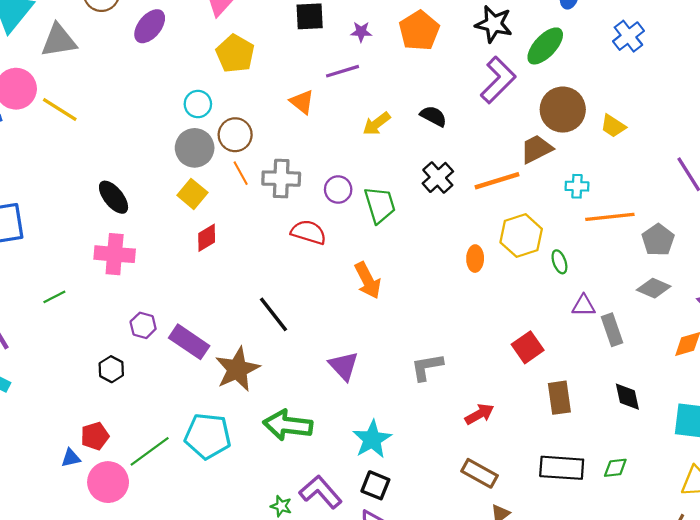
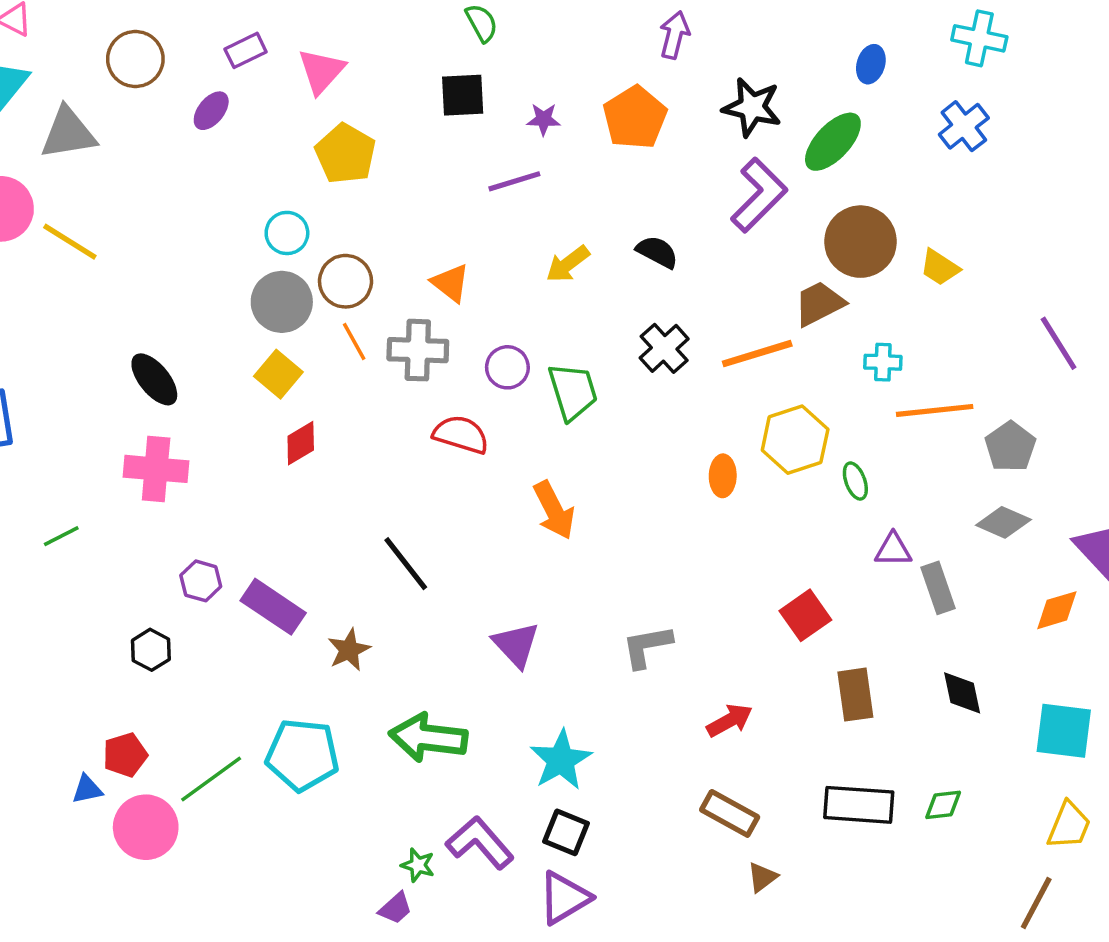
purple ellipse: (150, 26) -> (211, 111), size x0.7
orange triangle: (302, 102) -> (451, 283), moved
brown star: (237, 369) -> (349, 650), size x0.6

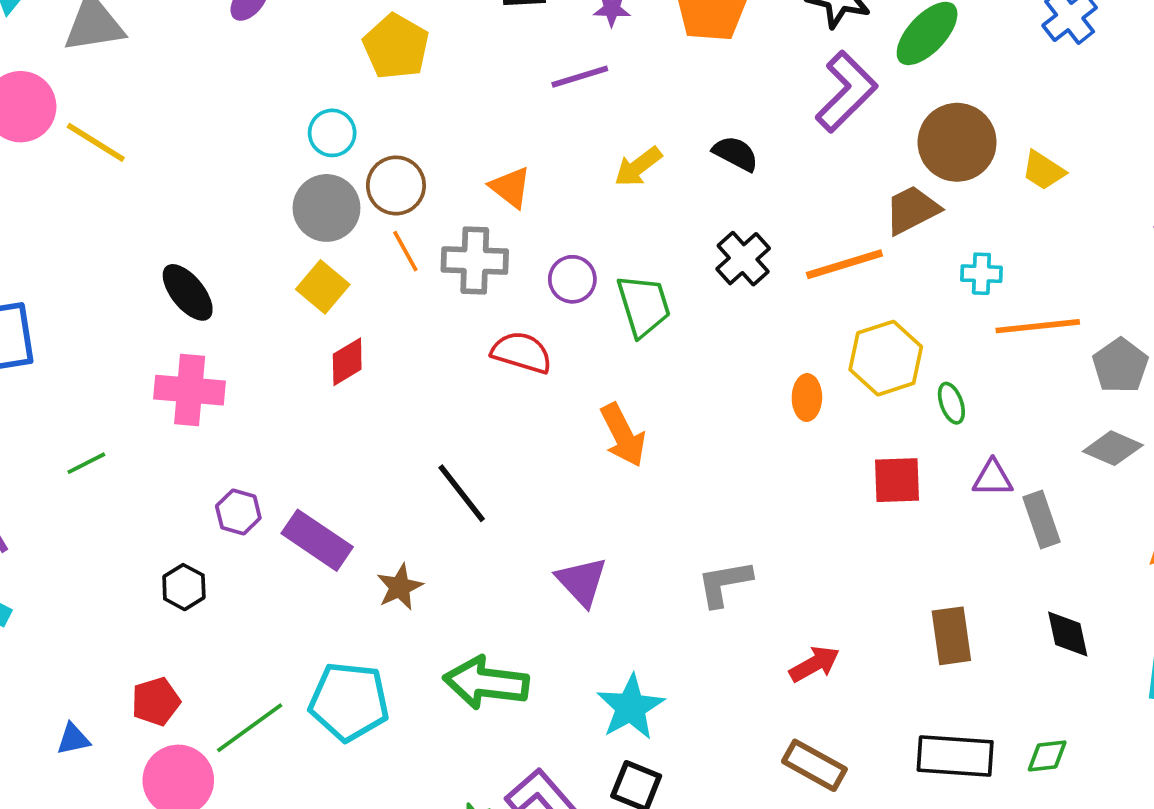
red square: (805, 615) -> (897, 480), moved, turned 33
blue triangle: (87, 789) -> (73, 739), moved

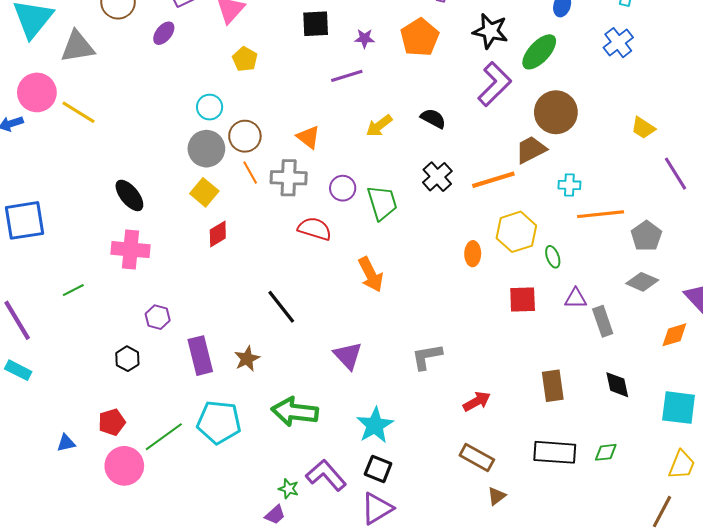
yellow pentagon: (396, 47) -> (245, 59), size x0.7
yellow trapezoid: (1043, 170) -> (643, 128), moved
purple rectangle: (317, 540) -> (200, 356), moved, turned 42

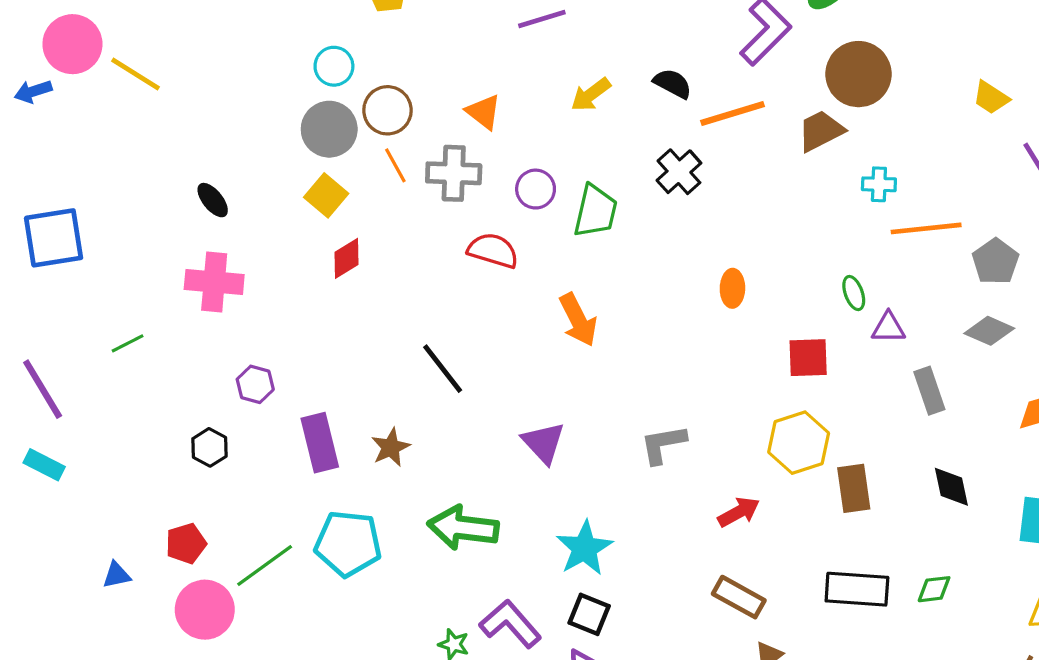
orange line: (493, 180) -> (732, 113), moved
black ellipse: (129, 195) -> (213, 200), size x0.7
green trapezoid: (382, 203) -> (595, 211), turned 30
yellow hexagon: (516, 232) -> (799, 443), moved
purple triangle: (576, 298) -> (888, 328), moved

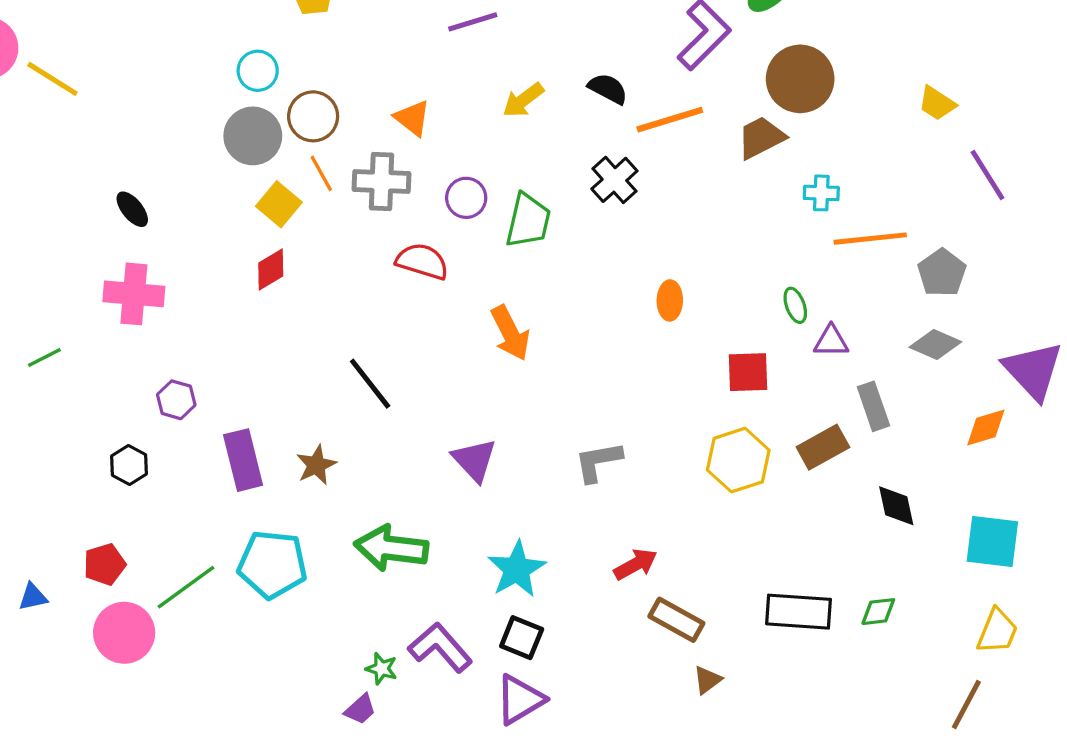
yellow square: (326, 195) -> (279, 204), moved
brown rectangle: (854, 488) -> (823, 447), moved, turned 69
red arrow: (739, 512) -> (636, 564), moved

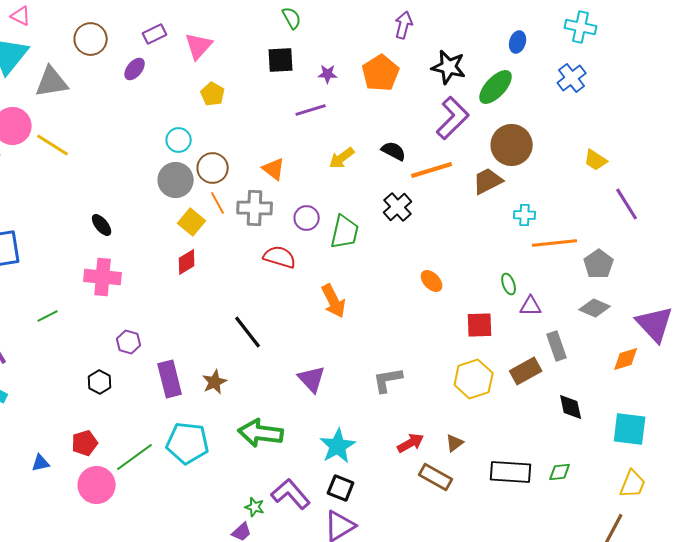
orange ellipse: (670, 300) -> (432, 281), turned -45
brown triangle: (707, 680) -> (455, 443), moved

